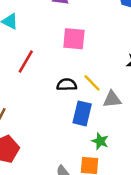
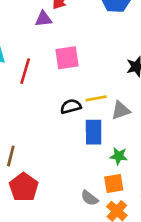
red line: (26, 61) -> (25, 71), moved
yellow line: (92, 83) -> (96, 98), turned -42

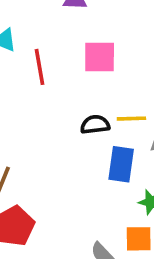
red line: (25, 71) -> (40, 67), turned -35

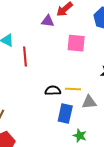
pink square: (100, 57) -> (76, 43), moved

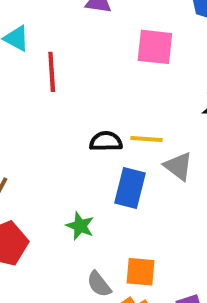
gray triangle: (89, 102) -> (178, 166), turned 42
green star: (80, 136) -> (80, 226), moved

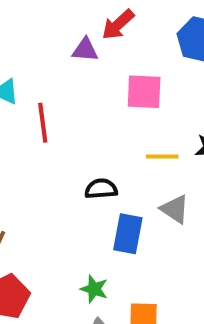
yellow line: (147, 139) -> (162, 156), moved
green star: (80, 226) -> (94, 289), moved

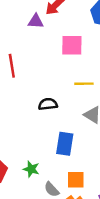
blue rectangle: (128, 234) -> (65, 144), moved
green star: (94, 289) -> (31, 169), moved

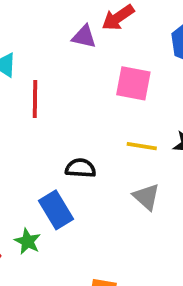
blue rectangle: (65, 144) -> (56, 210), moved, turned -50
green star: (31, 169) -> (28, 241), moved

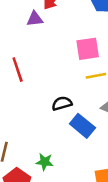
pink square: (133, 83) -> (88, 49), moved
blue rectangle: (56, 210) -> (82, 126), moved

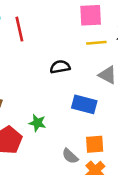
blue rectangle: (82, 126) -> (84, 104), moved, turned -30

